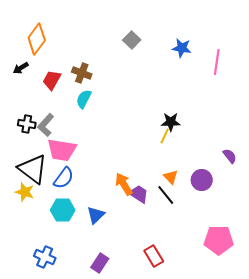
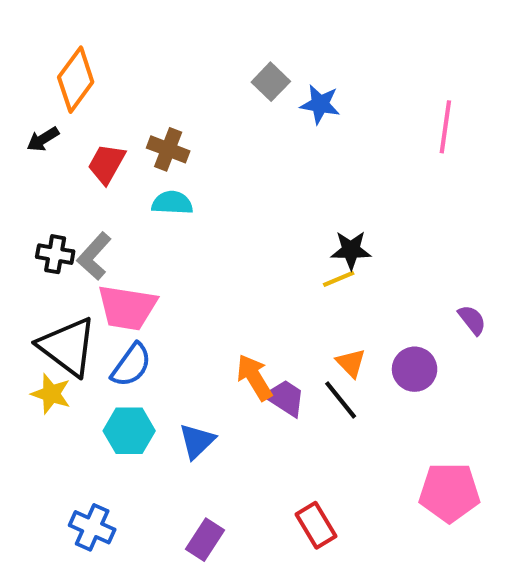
blue star: (182, 48) -> (320, 104), moved
cyan semicircle: (84, 99) -> (172, 203), turned 66
yellow line: (165, 136) -> (339, 279), turned 42

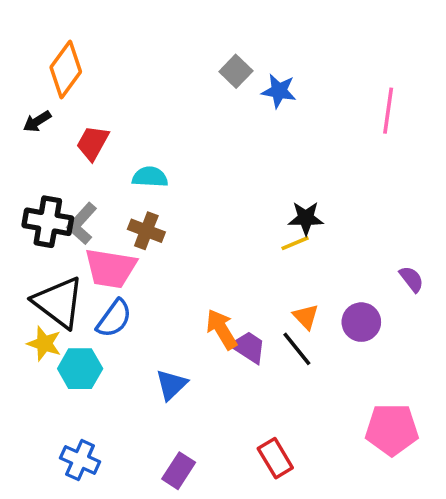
brown cross: (168, 149) -> (146, 231), moved
black cross: (55, 254) -> (48, 222), size x1.5
cyan hexagon: (129, 431) -> (80, 369), moved

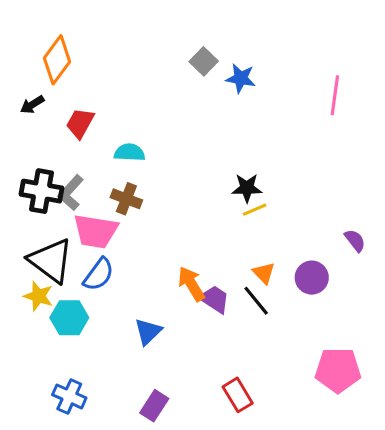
black star: (306, 218) -> (247, 188), moved

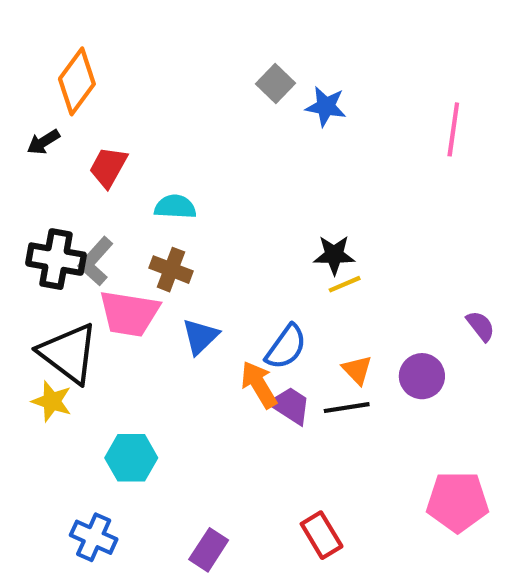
blue semicircle: (99, 274) -> (286, 347), moved
black line: (256, 301) -> (347, 408), turned -60
cyan hexagon: (69, 318) -> (131, 458), moved
blue triangle: (148, 332) -> (200, 336), moved

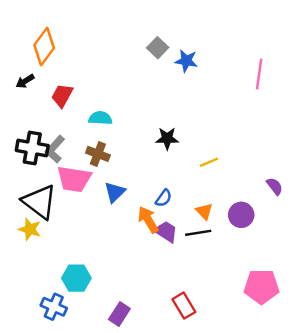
black star: (334, 255) -> (167, 138), moved
yellow line: (345, 284) -> (209, 162), moved
blue semicircle: (286, 347) -> (164, 198), size x0.7
cyan hexagon: (131, 458) -> (76, 278), moved

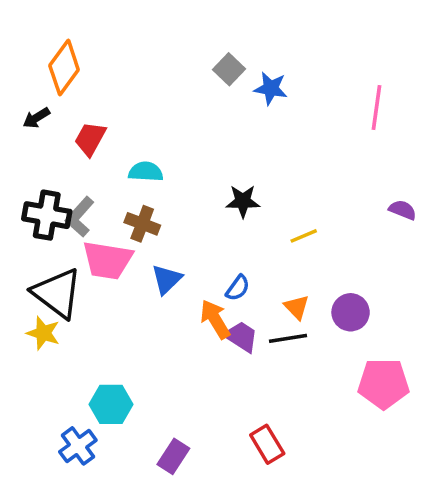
purple semicircle: (275, 186) -> (403, 210), moved, turned -30
pink pentagon: (261, 286) -> (384, 383), moved
blue cross: (54, 307) -> (78, 446), turned 30

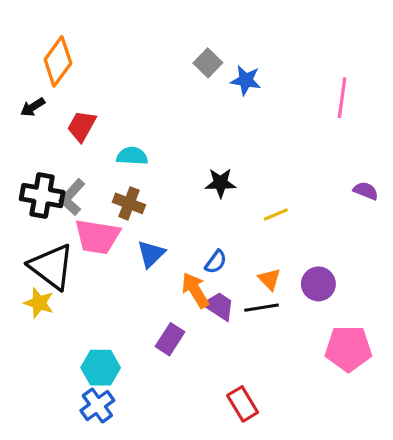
blue cross: (78, 446) -> (97, 405), moved
purple rectangle: (173, 456) -> (170, 339), moved

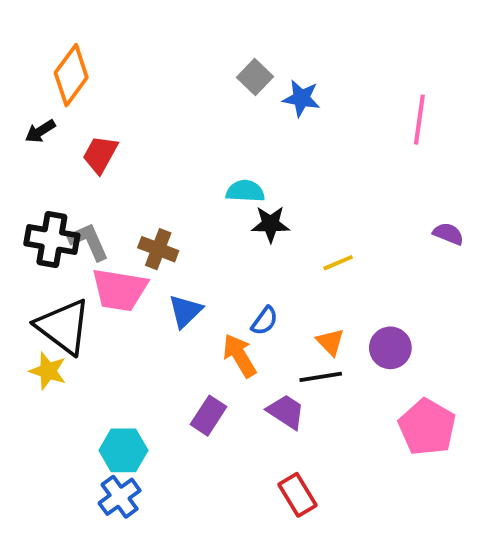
cyan semicircle: (132, 156) -> (245, 191), moved
gray L-shape: (72, 197) -> (89, 241), turned 114
purple trapezoid: (219, 306) -> (286, 412), moved
pink pentagon: (348, 349) -> (427, 427), turned 30

